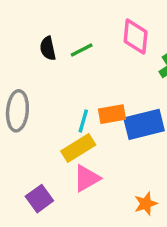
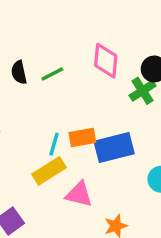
pink triangle: (87, 178) -> (79, 194), moved, turned 44

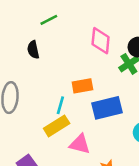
green line: (52, 74) -> (49, 20), moved
orange rectangle: (82, 137) -> (82, 86), moved

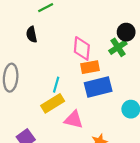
pink diamond: (101, 41) -> (82, 48), moved
orange rectangle: (82, 86) -> (90, 67), moved

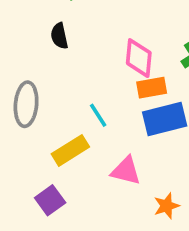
cyan line: (56, 85) -> (98, 115), turned -49
yellow rectangle: (53, 103) -> (70, 150), moved

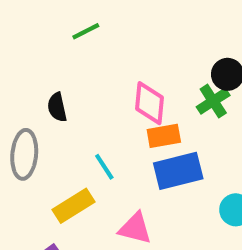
black semicircle: (59, 36) -> (57, 107), moved

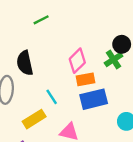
pink diamond: (149, 103) -> (77, 61), turned 40
black semicircle: (57, 107) -> (25, 63), size x1.5

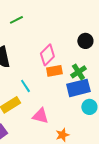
green cross: (113, 59) -> (78, 72), moved
blue rectangle: (94, 99) -> (78, 88), moved

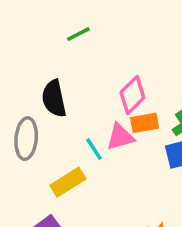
pink triangle: (40, 116) -> (120, 137), moved, turned -30

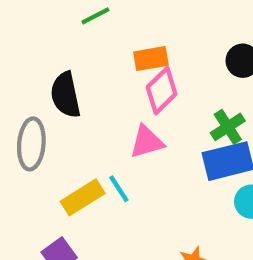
orange rectangle: (145, 123) -> (151, 59), moved
cyan line: (94, 149) -> (119, 189), moved

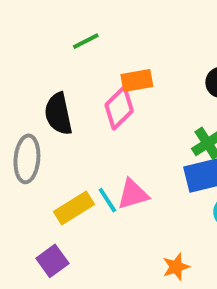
pink diamond: (162, 91) -> (119, 108), moved
pink triangle: (147, 142) -> (133, 194), moved

